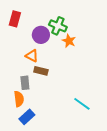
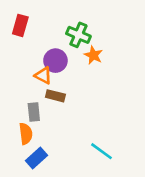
purple circle: (41, 35) -> (55, 61), moved
cyan line: (82, 104) -> (101, 151), moved

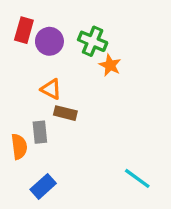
purple circle: (55, 61) -> (49, 41), moved
orange semicircle: (26, 134) -> (19, 147), moved
cyan line: (101, 151) -> (137, 178), moved

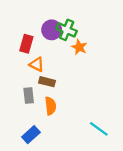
red rectangle: (24, 30) -> (26, 44), moved
purple circle: (49, 41) -> (52, 30), moved
orange semicircle: (19, 147) -> (50, 106), moved

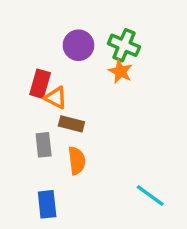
green cross: (67, 30) -> (124, 45), moved
red rectangle: (26, 44) -> (40, 84), moved
blue rectangle: (31, 135) -> (47, 204), turned -54

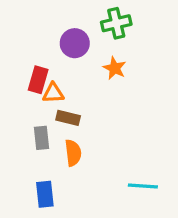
green cross: (124, 45) -> (116, 23), moved, turned -36
orange triangle: (56, 98) -> (53, 93), turned -30
cyan line: (150, 196) -> (143, 186), turned -32

